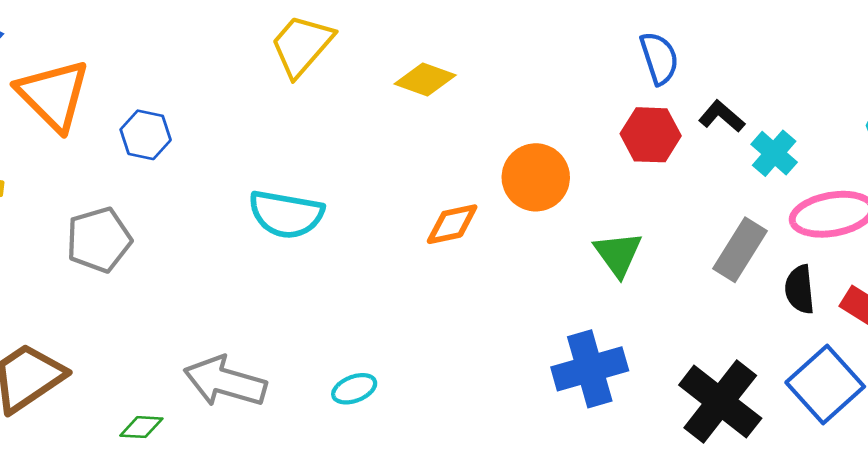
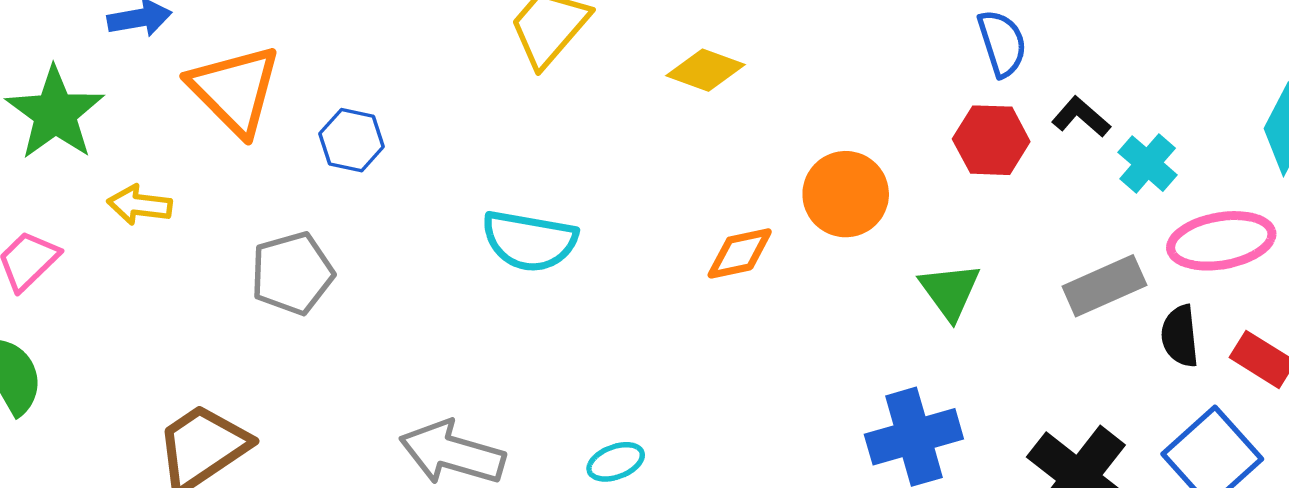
gray rectangle: (740, 250) -> (1104, 286), turned 34

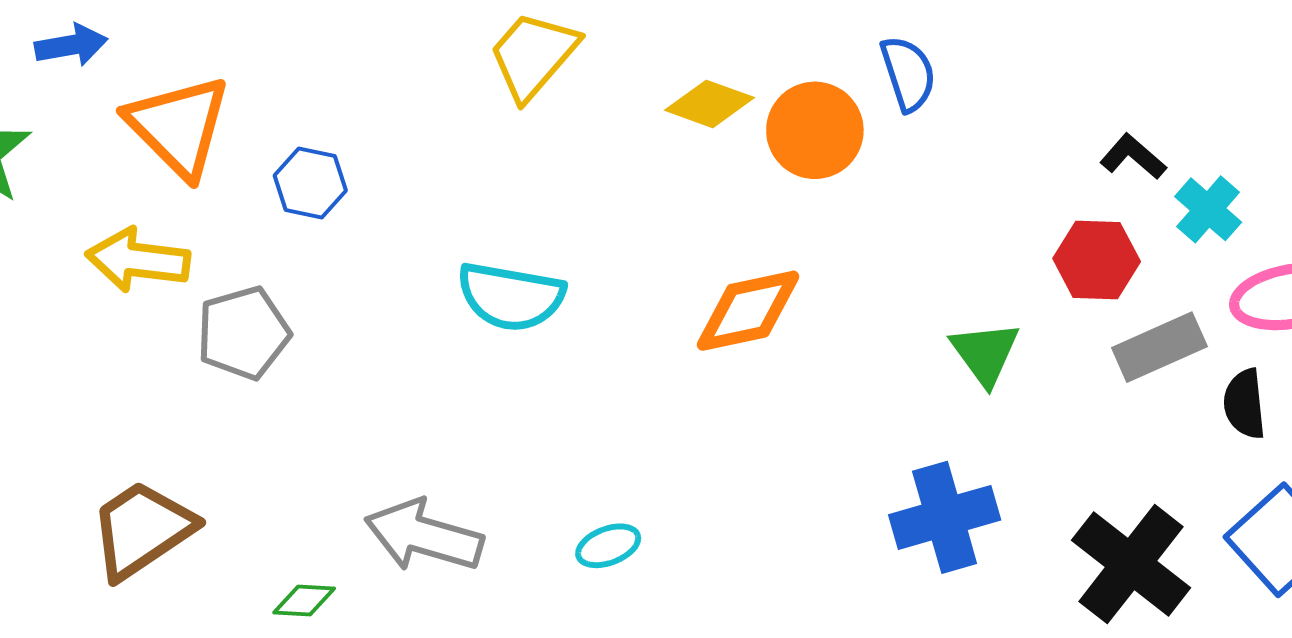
blue semicircle: (1002, 43) -> (908, 74), moved
red hexagon: (991, 140) -> (1097, 260), moved
orange circle: (846, 194) -> (815, 130), moved
yellow arrow: (139, 205) -> (138, 260), moved, size x1.4
orange diamond: (740, 253) -> (748, 311), size x1.4

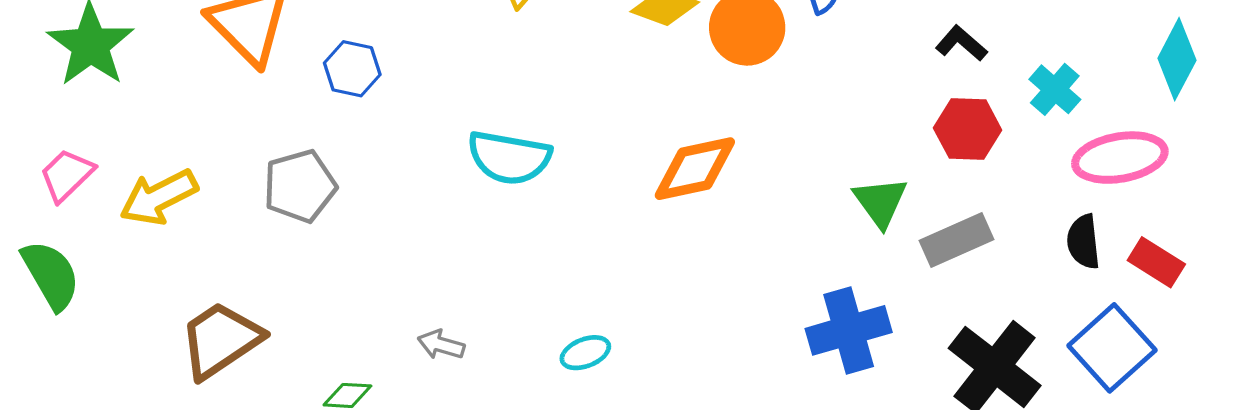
black L-shape: (1133, 157) -> (961, 43), moved
yellow arrow: (138, 260) -> (159, 197), moved, turned -34
gray rectangle: (1159, 347) -> (957, 240), moved
gray arrow: (424, 536) -> (441, 345), size x0.5

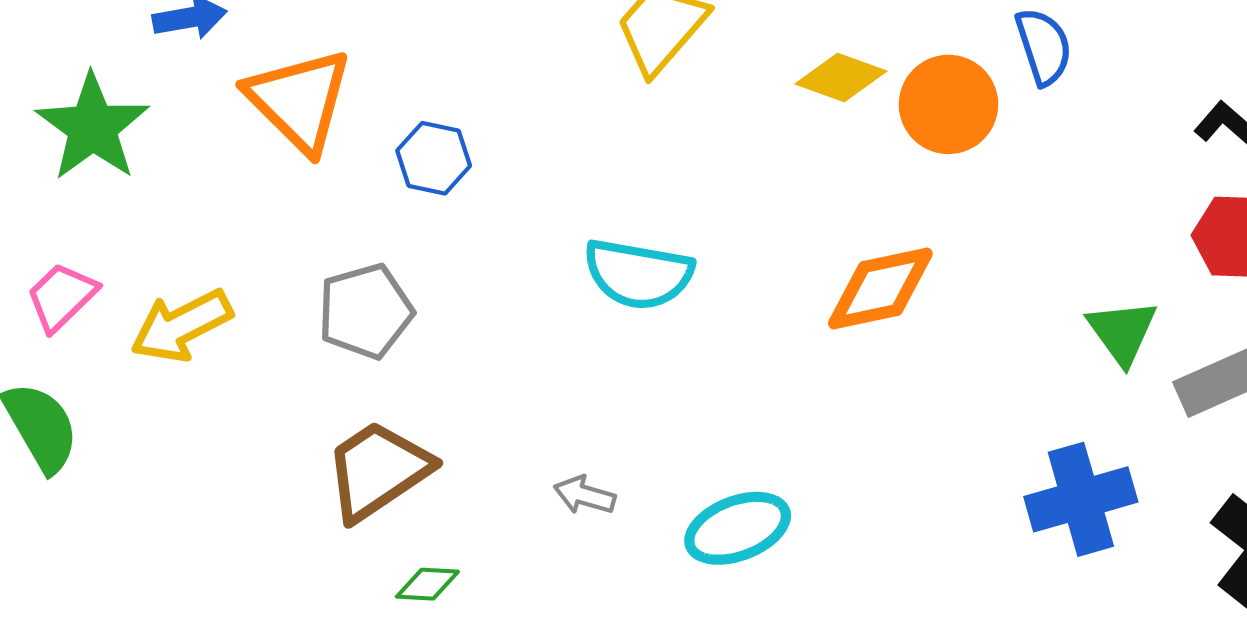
brown trapezoid: (221, 340) -> (378, 470), moved
gray arrow: (441, 345) -> (585, 495), moved
cyan ellipse: (585, 353) -> (738, 528), size x1.6

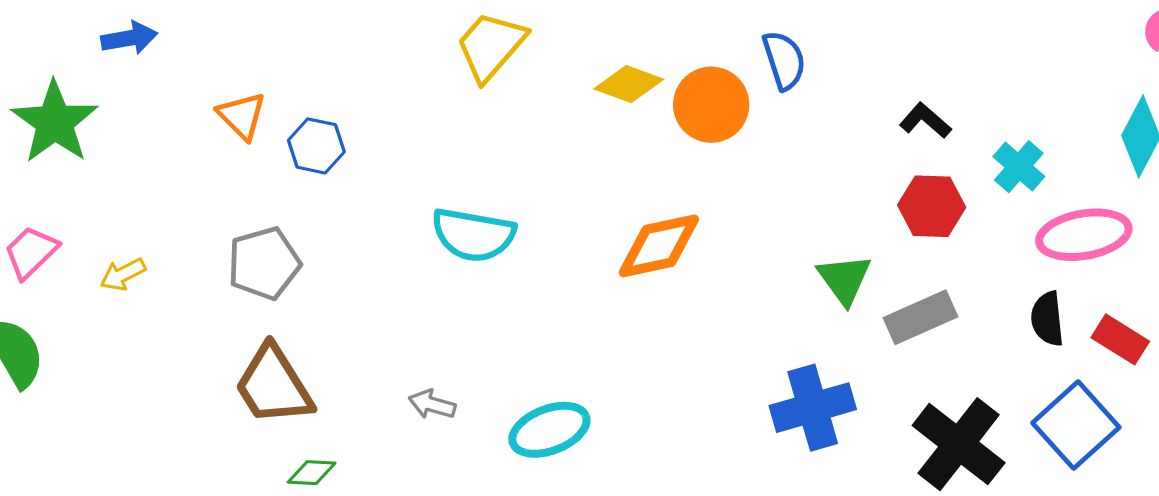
orange triangle: (299, 100) -> (242, 116), moved, size x0.6
yellow arrow: (181, 326) -> (123, 274), size x0.6
brown trapezoid: (378, 470) -> (274, 385), turned -88

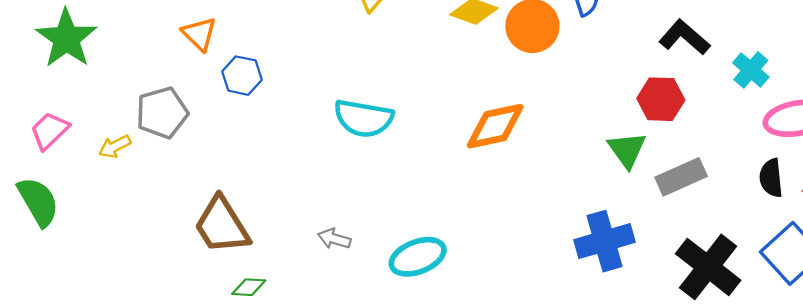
black L-shape: (925, 121) -> (684, 37), size x1.4
blue hexagon: (316, 146) -> (242, 76), moved
red hexagon: (932, 206) -> (661, 99), moved
gray pentagon: (264, 263) -> (162, 113), moved

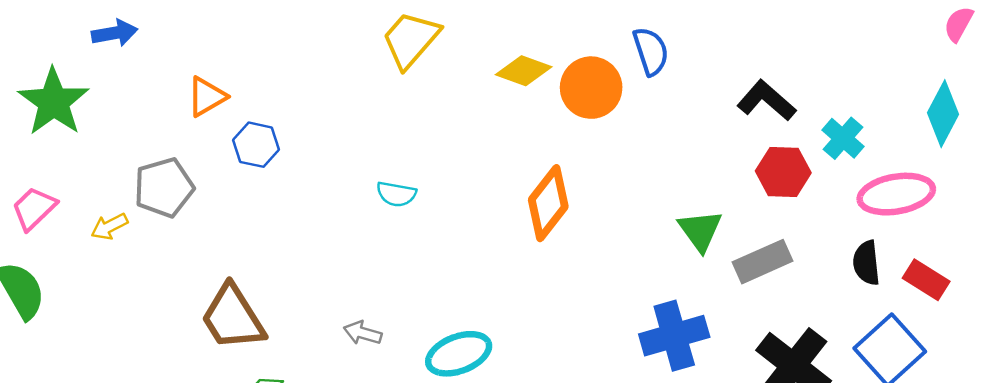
orange triangle: (199, 34) -> (207, 97), turned 45
red hexagon: (661, 99) -> (783, 172), moved
cyan semicircle: (364, 118) -> (396, 194), size x0.6
orange diamond: (495, 126) -> (548, 203), turned -40

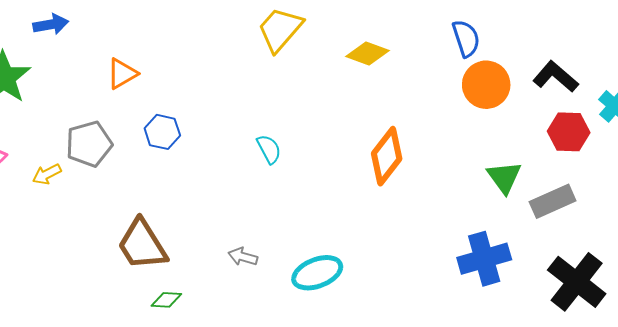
orange circle: (591, 88) -> (486, 85), moved
blue hexagon: (256, 145) -> (162, 132), moved
cyan semicircle: (396, 194) -> (269, 149), turned -128

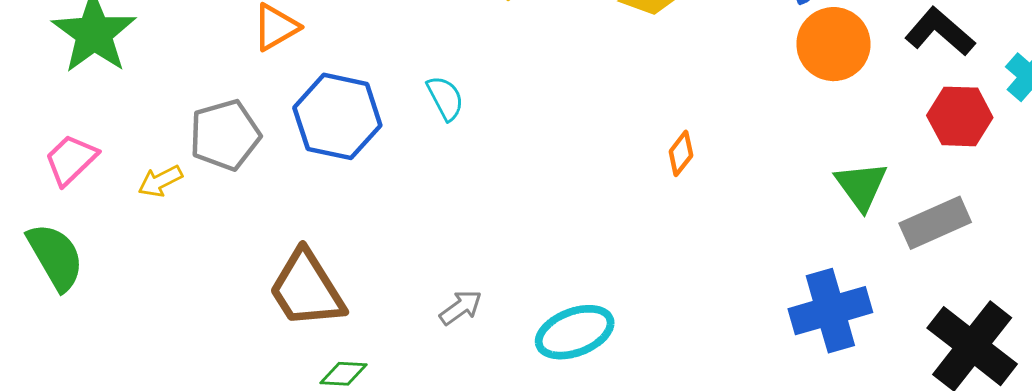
blue hexagon: (162, 132) -> (337, 116), size x1.6
cyan semicircle: (269, 149) -> (445, 98), moved
orange diamond: (387, 156) -> (681, 153), size x0.5
gray arrow: (243, 257) -> (461, 308), turned 128

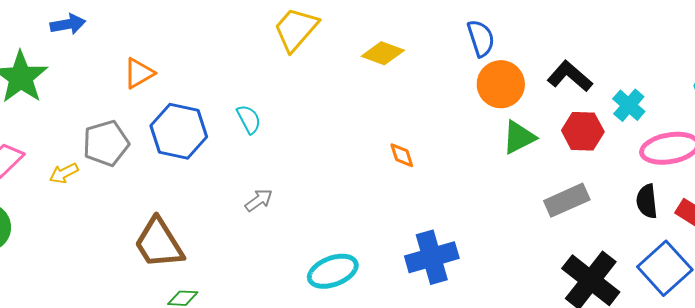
orange diamond: (681, 153) -> (402, 155), turned -56
green triangle: (861, 186) -> (519, 137), moved, turned 39
gray arrow: (461, 308) -> (259, 200), moved
blue cross: (830, 311) -> (432, 257), moved

